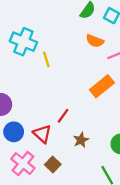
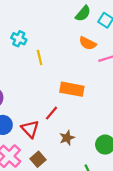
cyan cross: (23, 42) -> (19, 39), size x0.6
orange rectangle: (102, 86) -> (72, 89), moved, turned 45

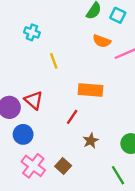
cyan cross: (19, 39) -> (32, 32), moved
red triangle: (30, 129) -> (34, 100), moved

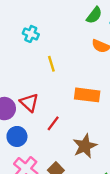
red line: (72, 117) -> (53, 123), moved
brown star: (91, 141) -> (85, 146), size x1.5

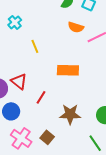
cyan cross: (31, 34) -> (15, 22), turned 32
brown star: (85, 146) -> (70, 114), turned 30

